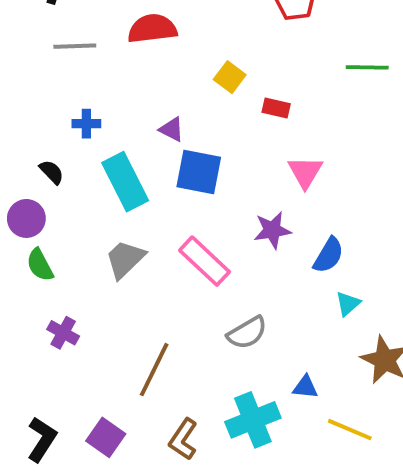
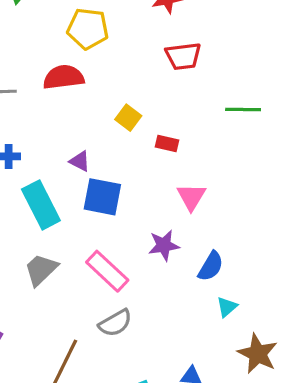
gray semicircle: (247, 333) -> (115, 323), moved

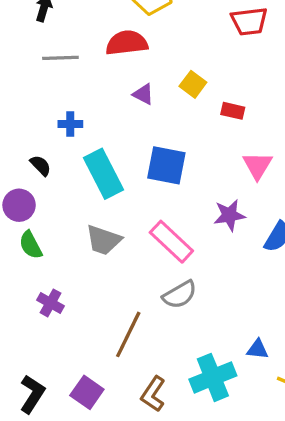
purple triangle: (80, 161) -> (143, 94), moved
gray trapezoid: (41, 270) -> (103, 240), turned -117

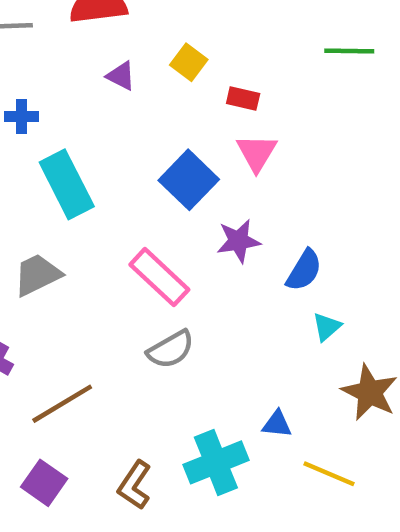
blue square: (166, 165) -> (189, 180), moved, turned 33
pink triangle: (258, 165) -> (257, 153), moved
gray trapezoid: (103, 240) -> (37, 275), moved, turned 135
brown line: (128, 334) -> (62, 404), moved, turned 33

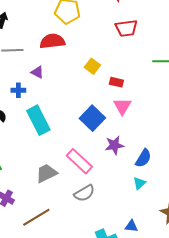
purple triangle: (121, 76) -> (37, 72), moved
gray trapezoid: (37, 275) -> (46, 173), moved
cyan triangle: (327, 327) -> (139, 183), moved

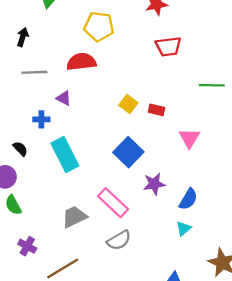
yellow square: (92, 66) -> (128, 104), moved
pink triangle: (122, 106) -> (189, 138), moved

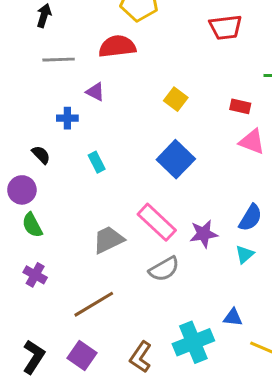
red rectangle: (157, 110) -> (240, 106), moved
pink triangle: (189, 138) -> (252, 142), turned -40
cyan rectangle: (65, 155) -> (97, 162), size x0.5
purple star: (154, 184) -> (204, 234), moved
purple cross: (27, 246) -> (35, 275), moved

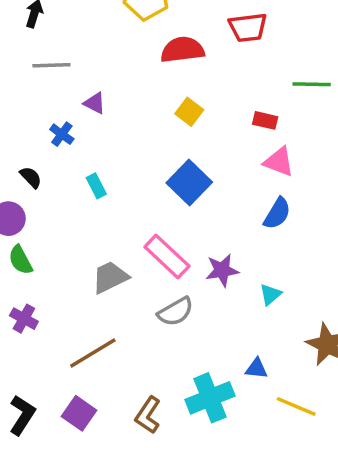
red semicircle: (117, 46) -> (182, 50), moved
blue cross: (67, 118) -> (62, 134), turned 36
blue semicircle: (250, 218) -> (277, 213), moved

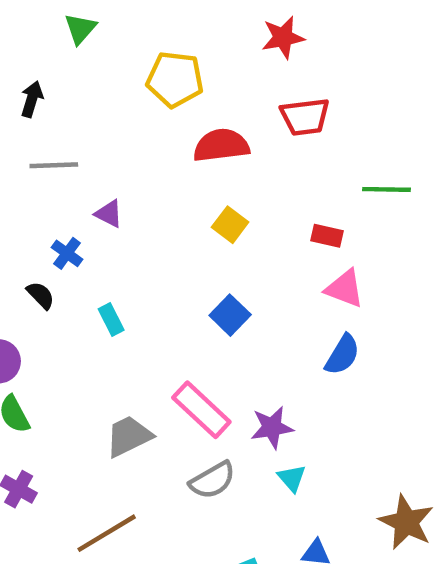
black semicircle: (31, 177) -> (41, 295), moved
blue square: (189, 182) -> (230, 315), size x0.7
cyan triangle: (270, 294) -> (292, 478), moved, turned -30

